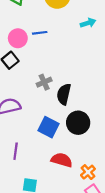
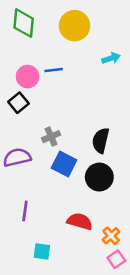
gray cross: (44, 82) -> (51, 137), moved
black semicircle: (64, 94) -> (101, 140), moved
blue square: (49, 127) -> (64, 164), moved

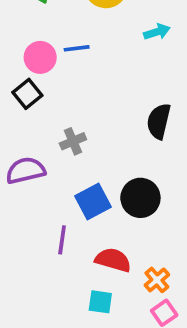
black semicircle: (101, 140) -> (159, 121), moved
blue square: (64, 164) -> (93, 202), moved, turned 35
purple line: (25, 211) -> (62, 240), moved
cyan square: (42, 251) -> (100, 302), moved

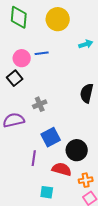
black circle: (140, 198) -> (77, 150), moved
orange cross: (157, 280) -> (86, 180), turned 32
cyan square: (100, 302) -> (47, 192), moved

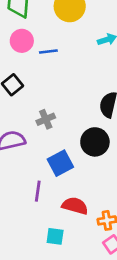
pink circle: (22, 58) -> (22, 41), moved
black circle: (77, 150) -> (95, 142), moved

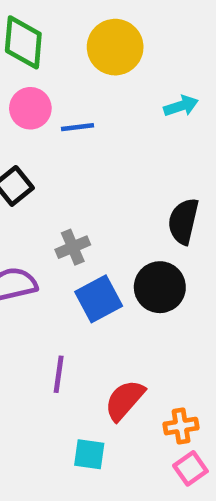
blue square: (60, 163) -> (99, 299), moved
red semicircle: (75, 206) -> (125, 400), turned -65

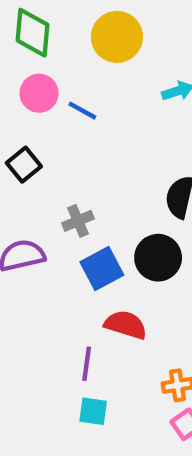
blue line: (77, 127) -> (82, 111), turned 36
purple line: (59, 374) -> (87, 364), moved
red semicircle: (125, 400) -> (126, 325), moved, turned 66

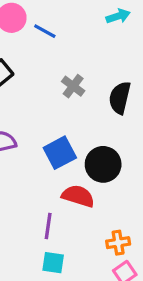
gray cross: (78, 221) -> (73, 86), moved, turned -30
black circle: (158, 258) -> (103, 164), moved

